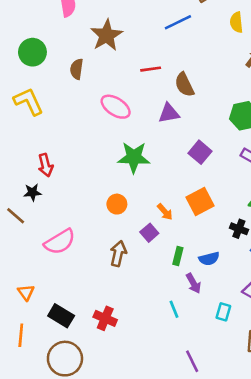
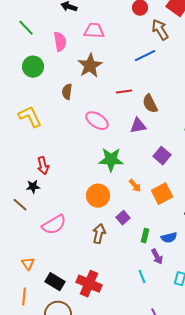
green circle: (32, 52) -> (33, 67), moved
orange circle: (117, 204) -> (98, 196), size x1.5
orange arrow: (165, 212) -> (135, 186), moved
red cross: (105, 318) -> (89, 284), size x1.4

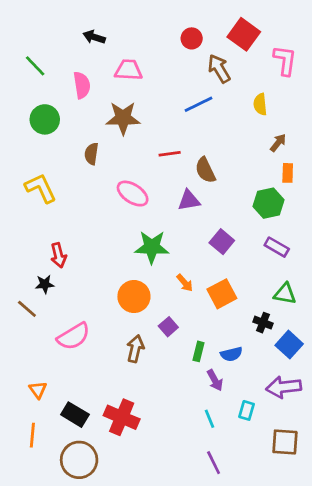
brown star: (90, 66) -> (123, 118), turned 30
cyan line: (142, 277) -> (209, 419), moved

